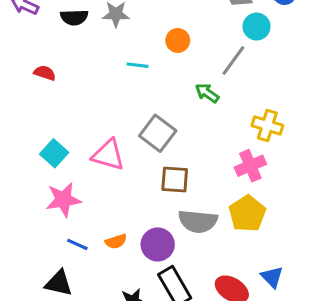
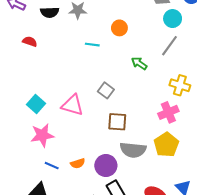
gray line: (233, 61) -> (169, 46), moved
red semicircle: (45, 73) -> (30, 41), moved
gray square: (158, 133) -> (106, 90), size x0.7

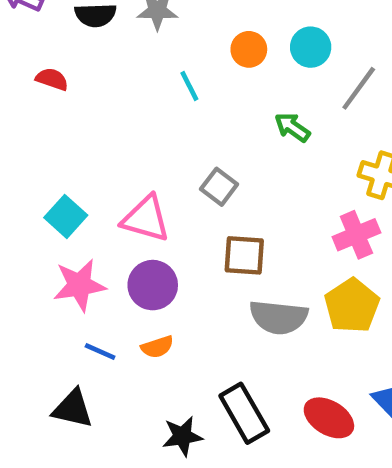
cyan circle: (173, 19) -> (311, 47), moved
cyan line: (92, 45) -> (189, 86), turned 56
purple circle: (106, 166) -> (153, 285), moved

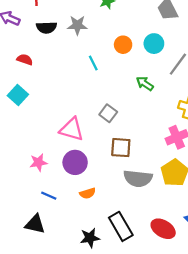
cyan square: (66, 216) -> (18, 95), moved
pink star: (79, 285) -> (38, 162), size x0.7
orange semicircle: (157, 347) -> (88, 193), moved

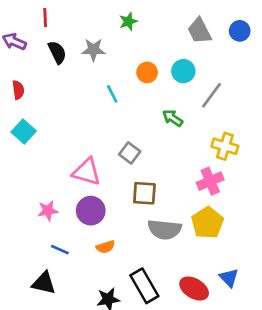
black semicircle: (46, 28) -> (57, 52), turned -114
red semicircle: (25, 60) -> (18, 90), moved, turned 63

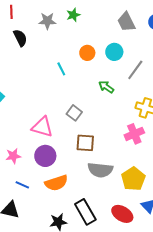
gray star: (93, 50) -> (47, 21), moved
yellow pentagon: (207, 223) -> (133, 179), moved
orange semicircle: (105, 247) -> (56, 183), size x1.6

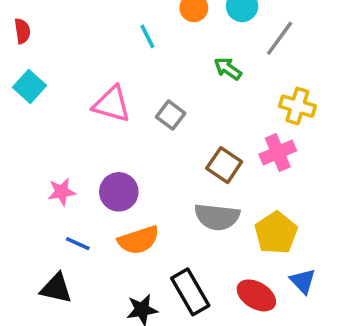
pink triangle: (42, 127) -> (112, 104), moved
brown square: (85, 143) -> (224, 165), moved, turned 30

